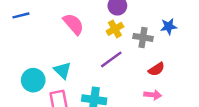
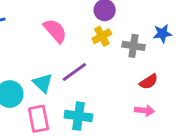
purple line: (111, 59) -> (74, 72), moved

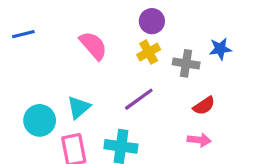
purple line: (74, 72) -> (139, 99), moved
cyan triangle: (43, 83) -> (79, 107), turned 35

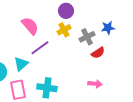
gray cross: (186, 63) -> (87, 37), turned -35
purple line: (139, 99) -> (40, 48), moved
red semicircle: (204, 106) -> (98, 53), moved

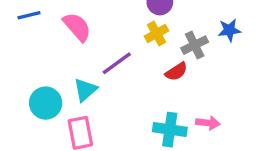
pink semicircle: (30, 26) -> (77, 27), moved
red semicircle: (98, 53) -> (176, 72), moved
cyan cross: (47, 88) -> (170, 130), moved

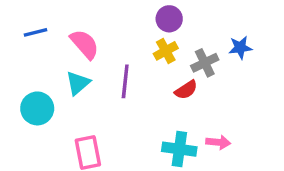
purple line: (117, 63) -> (125, 81), turned -48
cyan triangle: (85, 90) -> (78, 83), moved
cyan circle: (46, 103) -> (37, 108), moved

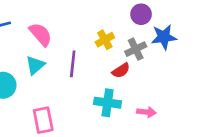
purple circle: (169, 19) -> (141, 14), moved
blue star: (240, 48) -> (164, 37), size x1.4
cyan cross: (179, 149) -> (108, 103), moved

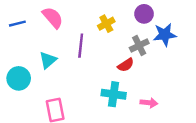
pink semicircle: (41, 34) -> (53, 18), moved
yellow cross: (105, 40) -> (106, 24), moved
purple line: (73, 64) -> (81, 46), moved

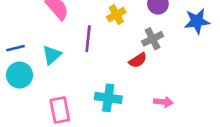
blue line: (17, 24) -> (15, 48), moved
blue star: (165, 35) -> (197, 21), moved
cyan cross: (114, 94) -> (108, 98), moved

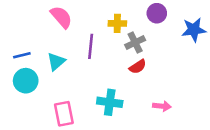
yellow cross: (116, 15) -> (117, 23), turned 30
gray cross: (153, 39) -> (135, 42), moved

